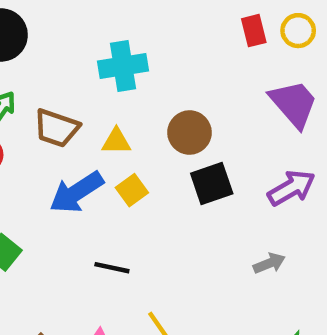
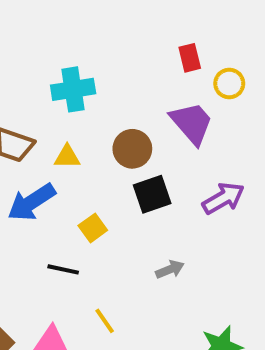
yellow circle: (298, 31) -> (229, 84), moved
purple trapezoid: (294, 104) -> (192, 123), moved
yellow square: (132, 190) -> (93, 228), moved
gray arrow: (269, 263) -> (170, 269), moved

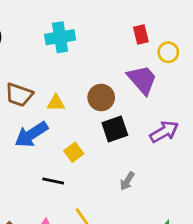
cyan cross: (73, 89) -> (60, 37), moved
gray arrow: (170, 269) -> (127, 181), turned 144

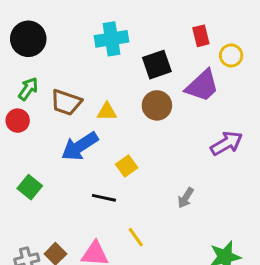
purple trapezoid: (142, 80) -> (202, 86), turned 88
black square: (115, 129) -> (157, 65), moved

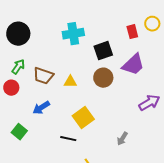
yellow circle: (231, 55) -> (152, 24), moved
blue arrow: (80, 146) -> (41, 108), moved, size x0.7
yellow square: (127, 166) -> (83, 118), size x1.5

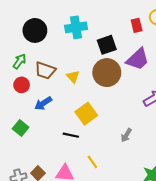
black circle: (18, 34) -> (35, 30), moved
brown circle: (103, 78) -> (107, 73), size x1.4
yellow triangle: (70, 82) -> (73, 77), turned 48
red circle: (11, 88) -> (22, 85), moved

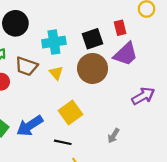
red rectangle: (137, 25) -> (120, 28), moved
cyan cross: (76, 27) -> (54, 42), moved
blue arrow: (43, 103) -> (30, 126), moved, size x1.4
black line: (71, 135) -> (63, 142), moved

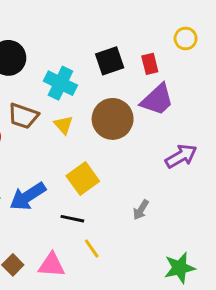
black square: (93, 39) -> (110, 61), moved
cyan cross: (54, 42) -> (60, 83), turned 35

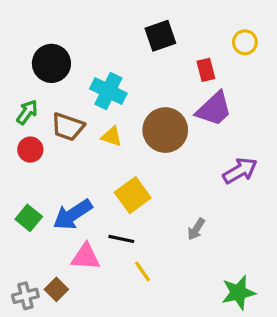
black square: (110, 61) -> (160, 36), moved
yellow triangle: (63, 125) -> (112, 137), turned -30
pink triangle: (52, 265) -> (86, 257), moved

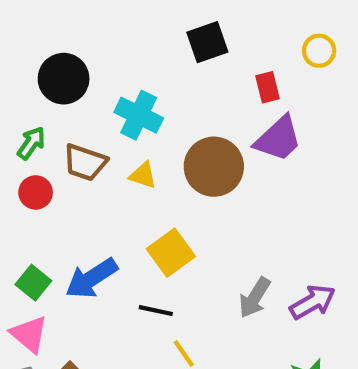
purple arrow: (240, 171) -> (313, 302), moved
gray arrow: (196, 229) -> (255, 298), size x1.4
pink triangle: (86, 257) -> (29, 334), moved, turned 36

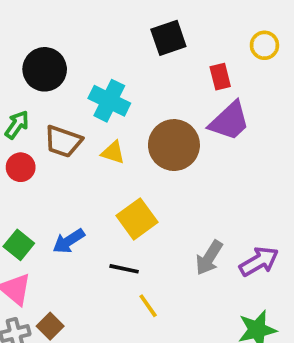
blue arrow: (91, 278) -> (69, 241), size x0.7

